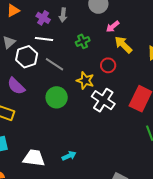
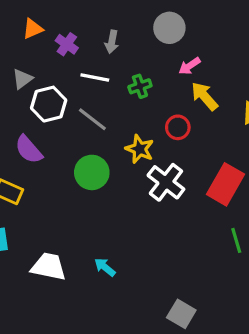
purple cross: (43, 18) -> (67, 44), moved
white line: (44, 39) -> (95, 77), moved
cyan arrow: (69, 156) -> (105, 267), turned -120

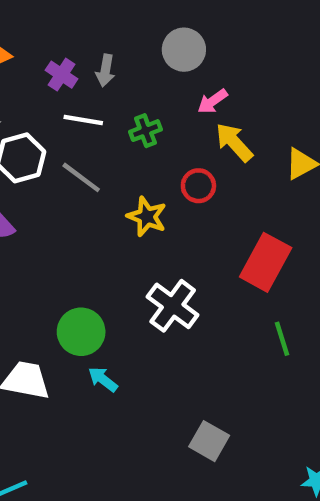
purple cross: (67, 44) -> (61, 75), moved
green circle: (92, 172) -> (81, 332), moved
white cross: (166, 182) -> (173, 306), moved

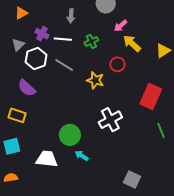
purple cross: (61, 75) -> (42, 34), moved
white cross: (173, 306) -> (110, 120), turned 30

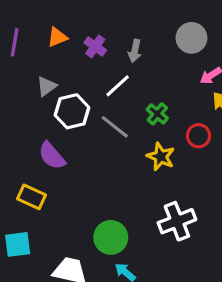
purple cross: (42, 34) -> (95, 46), moved
white line: (63, 39) -> (118, 86), turned -54
green cross: (91, 41) -> (157, 114), moved, turned -32

